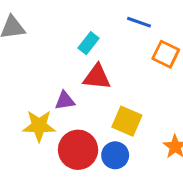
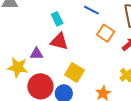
cyan rectangle: (88, 43) -> (57, 19), turned -72

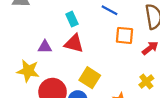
orange square: (106, 33) -> (125, 35), turned -30
purple triangle: (37, 54) -> (45, 47), moved

